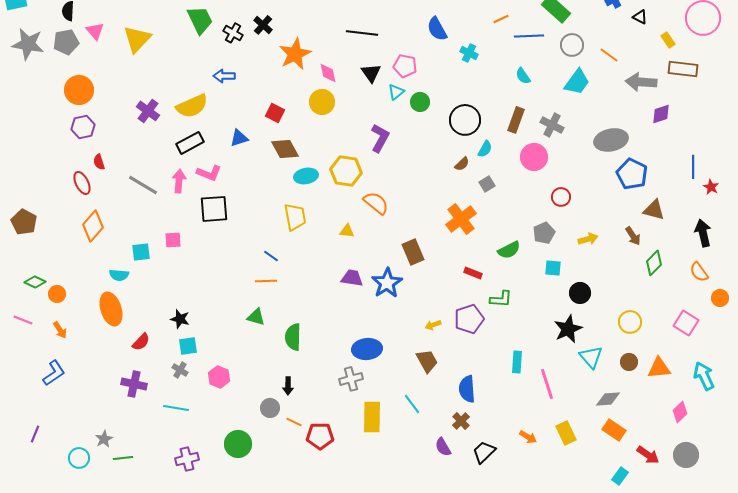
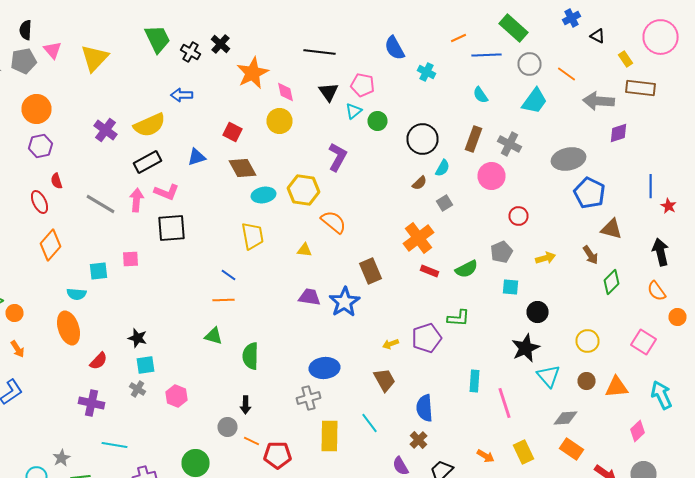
red rectangle: (473, 273) -> (430, 271), moved
cyan line: (176, 408) -> (114, 445), moved

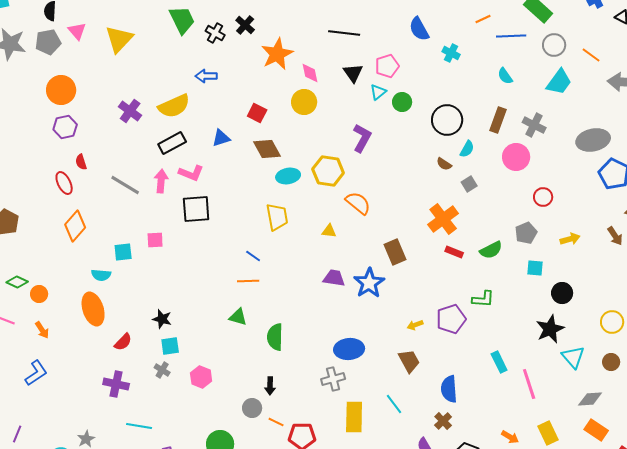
pink pentagon: (362, 85) -> (387, 66), turned -30
brown semicircle: (420, 183) -> (444, 164), turned 77
cyan rectangle: (474, 381) -> (499, 362), turned -30

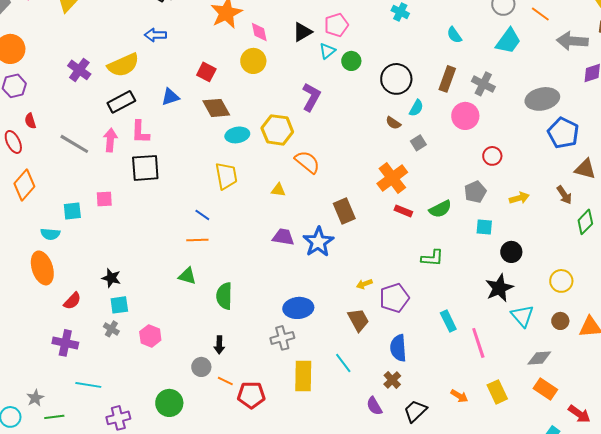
black triangle: (353, 73) -> (302, 32), turned 35
pink L-shape: (191, 173) -> (140, 132), turned 70
purple pentagon: (451, 319) -> (394, 298), moved

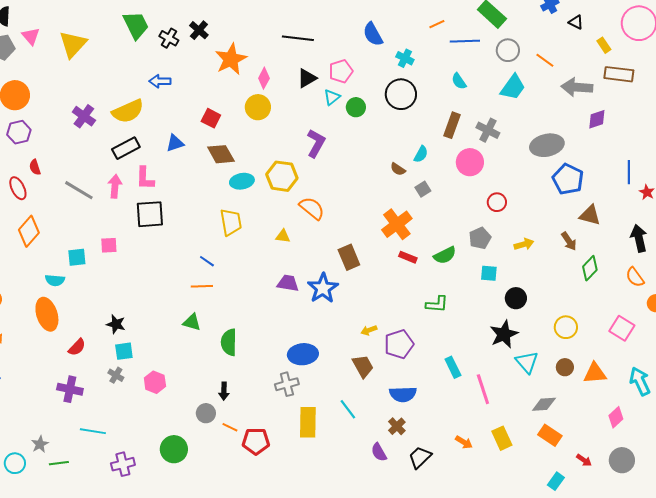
pink diamond: (259, 32) -> (264, 78), turned 40
black circle: (396, 79) -> (401, 94), moved
blue semicircle: (398, 348) -> (403, 394), turned -88
red arrow: (579, 414) -> (584, 460), size x0.7

